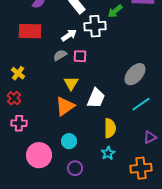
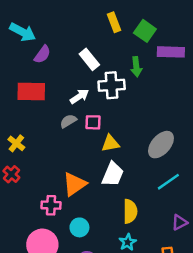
green arrow: (115, 11) -> (136, 67), turned -56
yellow triangle: (71, 83) -> (110, 143), moved, turned 49
pink cross: (19, 123) -> (51, 205), moved

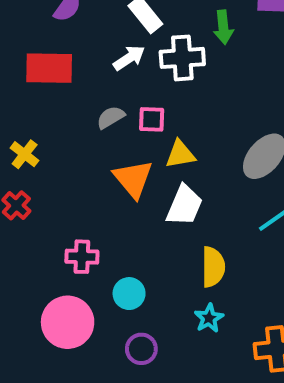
white arrow: (79, 96) -> (129, 58), moved
orange triangle: (74, 184) -> (133, 179), moved, turned -35

